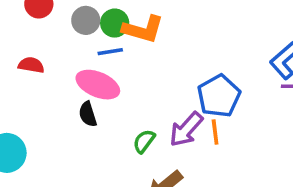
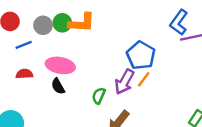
blue line: (110, 52) -> (24, 45), moved
red semicircle: (31, 65) -> (24, 74), moved
orange line: (215, 132) -> (144, 79), turned 56

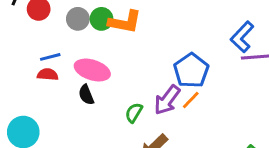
blue line: (24, 45) -> (50, 57), moved

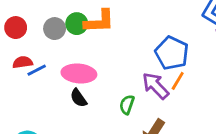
red semicircle: (48, 75) -> (23, 62), moved
purple arrow: (167, 100) -> (155, 86), turned 112

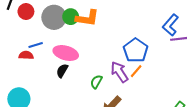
gray circle: (55, 29) -> (54, 17), size x1.5
red semicircle: (23, 62) -> (26, 55), moved
black semicircle: (78, 98) -> (62, 71), turned 56

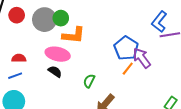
orange L-shape: (87, 18) -> (74, 35), moved
blue line: (36, 45) -> (15, 76), moved
black semicircle: (62, 71) -> (55, 72), turned 96
purple arrow: (119, 72) -> (142, 58), moved

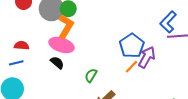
orange L-shape: (74, 35) -> (66, 26), moved, turned -70
purple arrow: (142, 58) -> (147, 57), turned 60

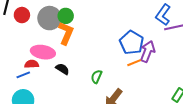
red semicircle: (22, 45) -> (32, 64), moved
pink ellipse: (62, 45) -> (43, 52), moved
orange line: (131, 67) -> (134, 63), turned 32

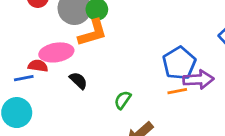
orange L-shape: (66, 33) -> (93, 33), turned 40
pink ellipse: (43, 52) -> (56, 52), turned -30
purple arrow: (148, 52) -> (198, 80), turned 55

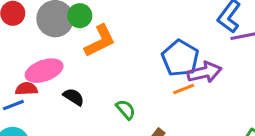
orange L-shape: (93, 33) -> (100, 41), moved
green semicircle: (123, 100) -> (126, 109), turned 114

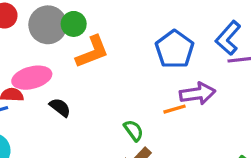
blue pentagon: (180, 58) -> (175, 49), moved
green semicircle: (126, 109) -> (134, 130), moved

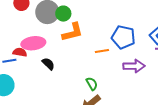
blue pentagon: (175, 49) -> (123, 37), turned -30
orange line: (175, 109) -> (102, 51), moved

